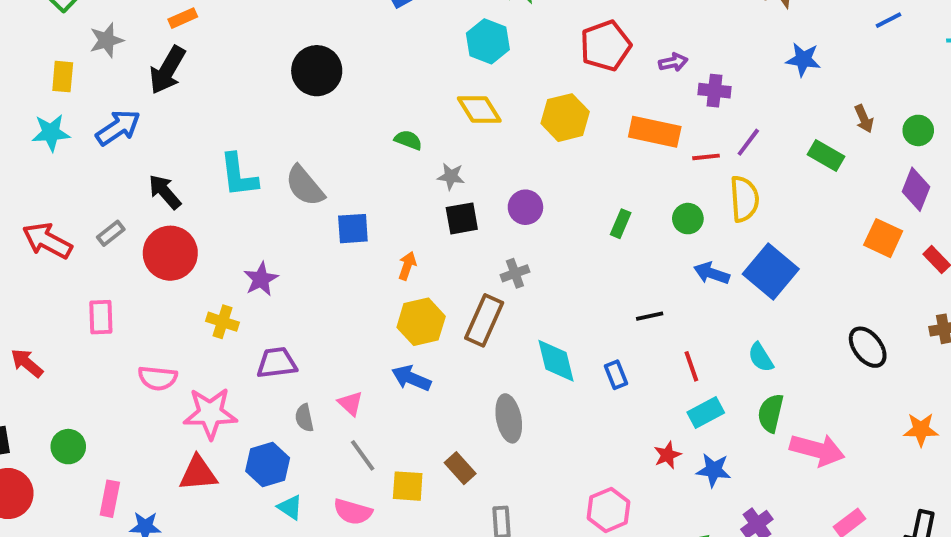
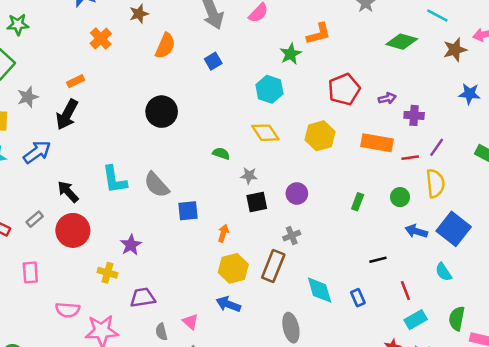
cyan semicircle: (761, 357) -> (443, 272), moved

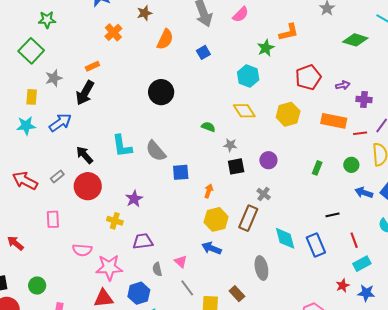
gray cross: (292, 236) -> (264, 194), turned -32
blue rectangle: (358, 298) -> (316, 245), size x1.6

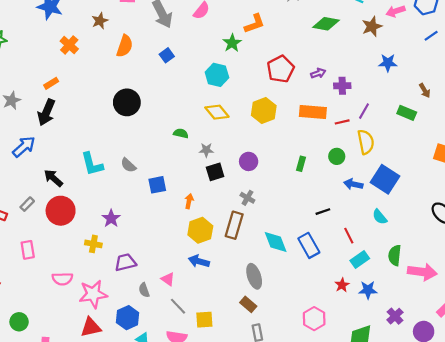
gray semicircle: (156, 151) -> (128, 165), size x0.7
brown rectangle: (237, 294) -> (248, 304), moved

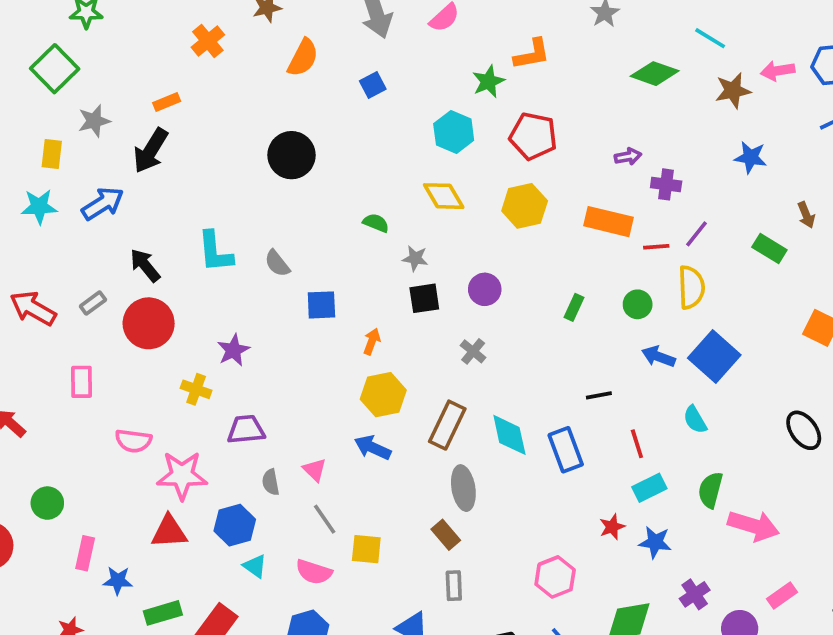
red pentagon: (281, 69) -> (533, 136), moved, turned 30
brown rectangle: (234, 225) -> (447, 425), moved

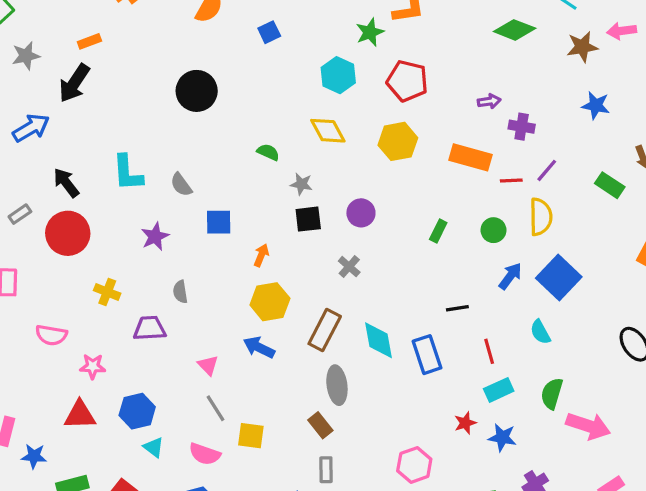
purple star: (233, 350) -> (155, 236), moved
blue arrow: (658, 357) -> (510, 276), turned 104
pink star: (182, 475) -> (93, 366), size x0.6
gray semicircle: (271, 482) -> (180, 292), moved

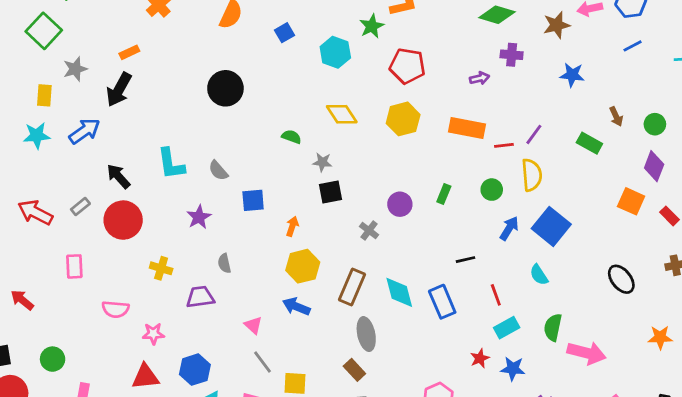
cyan hexagon: (338, 75) -> (335, 52), moved
purple cross: (522, 127) -> (512, 55), moved
purple circle: (361, 213) -> (400, 204), moved

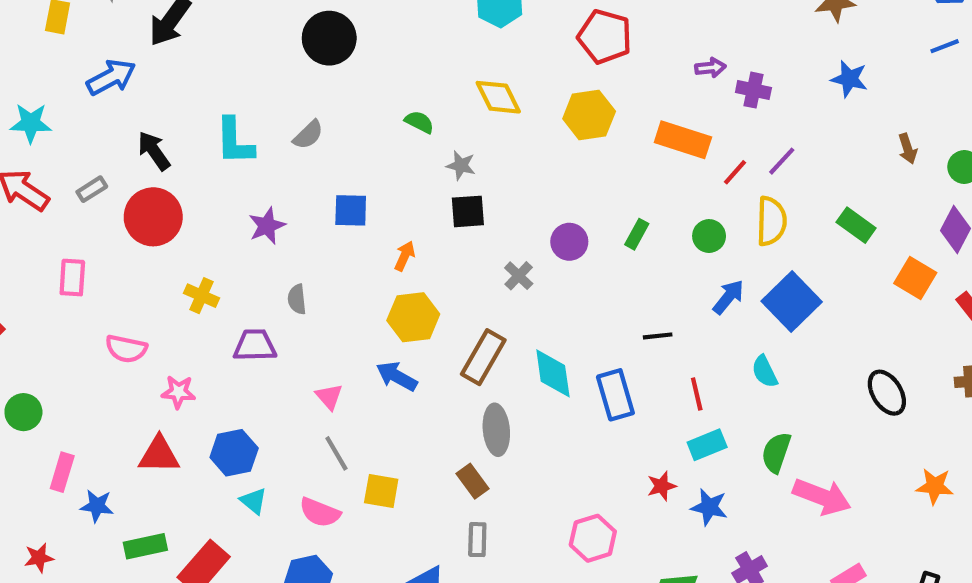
purple cross: (512, 55) -> (753, 90), moved
cyan star: (37, 136) -> (31, 123), moved
green rectangle: (589, 143) -> (856, 225), moved
red line: (504, 145) -> (735, 172), turned -48
gray semicircle: (218, 171) -> (308, 135), moved, turned -100

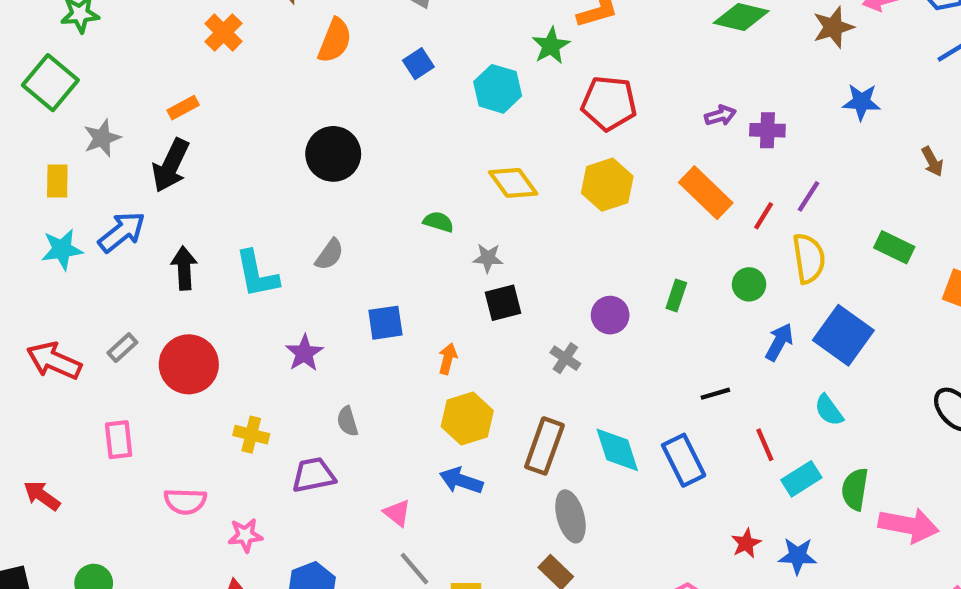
cyan star: (31, 123) -> (62, 249), moved
orange rectangle: (683, 140) -> (706, 193), turned 36
black arrow: (154, 151) -> (184, 268), moved, turned 42
cyan rectangle: (707, 445) -> (801, 479), moved

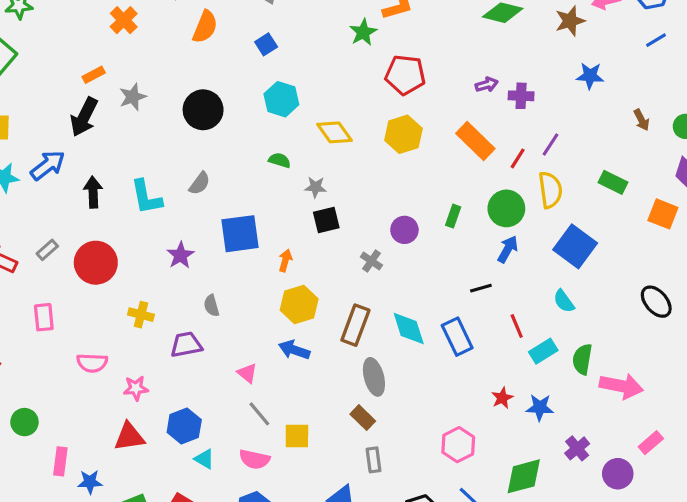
cyan hexagon: (498, 89) -> (281, 99), moved
gray star: (102, 138) -> (133, 97), moved
green circle: (749, 284) -> (506, 208), size x1.5
blue square: (385, 323) -> (240, 234), size x1.5
blue arrow: (779, 342) -> (508, 249), moved

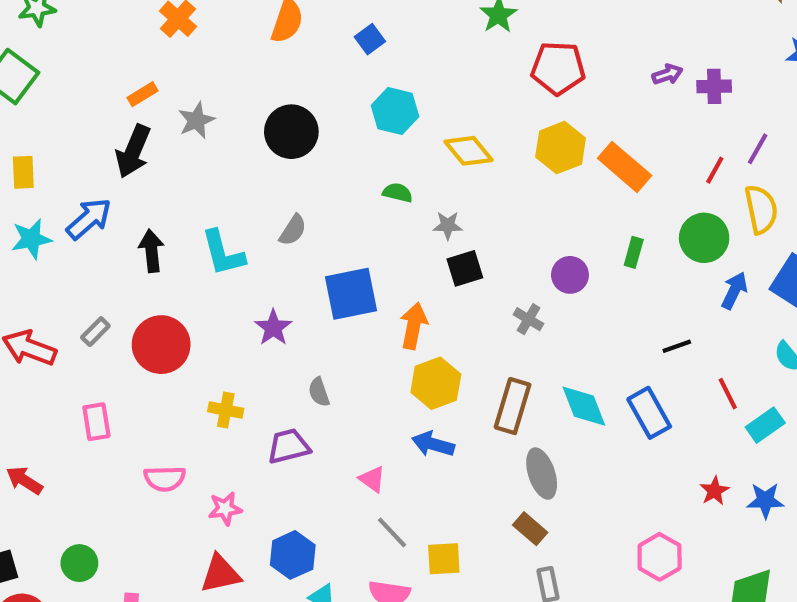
orange rectangle: (475, 141) -> (625, 167), moved
blue arrow: (508, 249) -> (734, 291), moved
orange arrow: (285, 261) -> (414, 326), size x1.5

